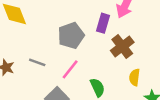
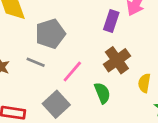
gray pentagon: (71, 35) -> (50, 34), moved
brown cross: (122, 46) -> (117, 60), moved

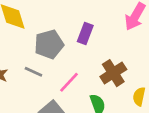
purple rectangle: (111, 21) -> (85, 34), moved

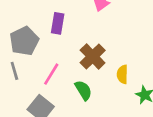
gray line: (33, 72) -> (14, 71), turned 60

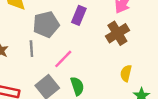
brown cross: (93, 56) -> (117, 33), moved
green semicircle: (83, 90) -> (77, 86), moved

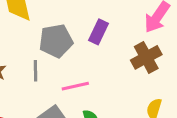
pink line: (63, 59) -> (75, 86), turned 30

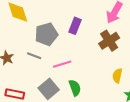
gray line: (36, 71) -> (34, 56), turned -64

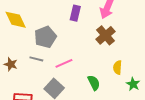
purple rectangle: (75, 26) -> (75, 13), moved
green semicircle: (75, 88) -> (94, 83), moved

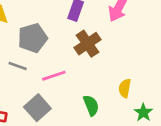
brown cross: (105, 35) -> (87, 44), moved

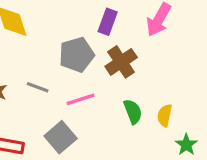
gray pentagon: (33, 38) -> (77, 55), moved
green semicircle: (91, 105) -> (133, 112), moved

